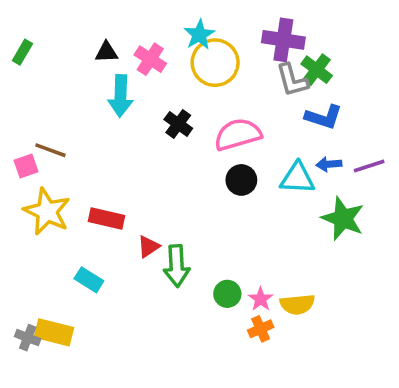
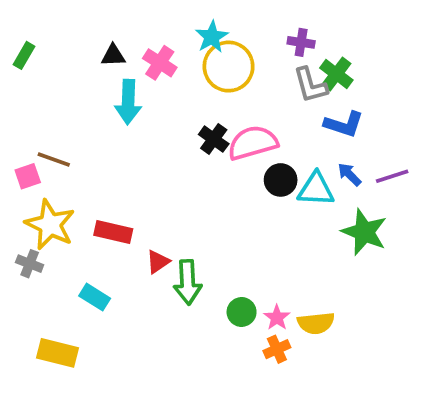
purple cross: (283, 40) -> (301, 42), size x0.6
black cross: (178, 124) -> (214, 139), moved
blue arrow: (329, 164) -> (349, 174), turned 50
black circle: (241, 180) -> (281, 180), moved
gray cross: (28, 338) -> (30, 264), moved

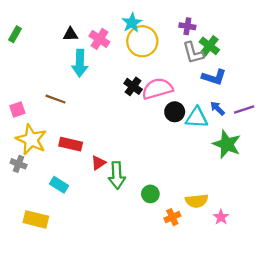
brown line: (54, 160) -> (56, 99), moved
pink star: (277, 318) -> (221, 217), moved

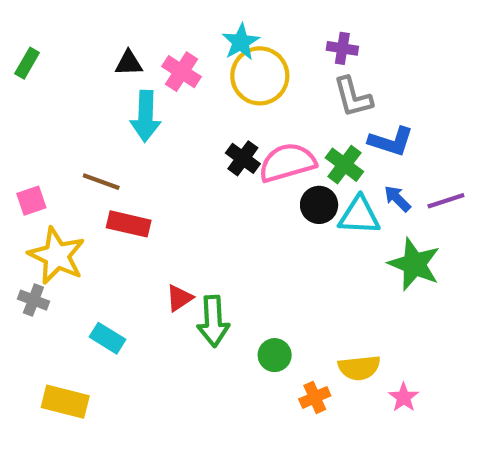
green cross: (209, 46) -> (344, 165), moved
red rectangle: (71, 144) -> (129, 224), moved

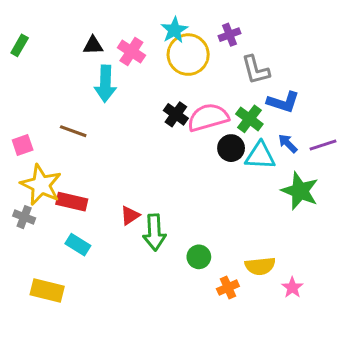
purple cross: (342, 48) -> (229, 35), moved, turned -30
red rectangle: (129, 224) -> (72, 202), moved

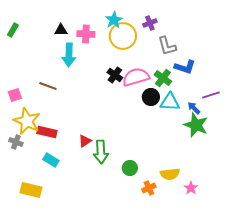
pink cross: (131, 52) -> (86, 34), turned -30
blue arrow: (288, 143) -> (194, 108), moved

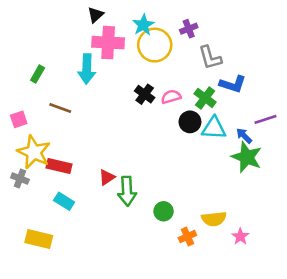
green rectangle: (13, 30) -> (38, 74), moved
black triangle: (61, 30) -> (96, 15), moved, turned -40
pink cross: (86, 34) -> (108, 43), size x1.4
pink semicircle: (136, 77) -> (171, 97), size x0.6

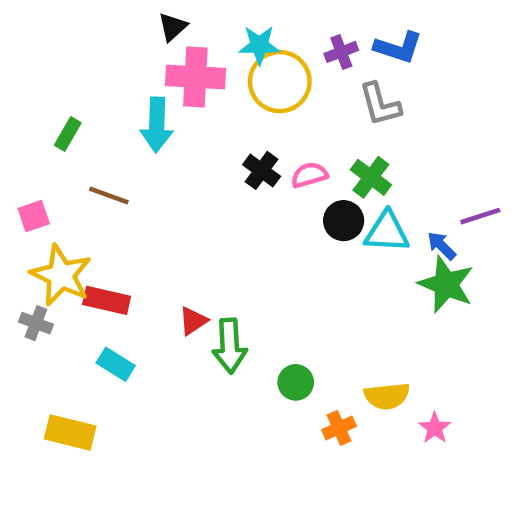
cyan star: (143, 25) -> (259, 45), turned 30
blue L-shape: (233, 84) -> (398, 47), moved

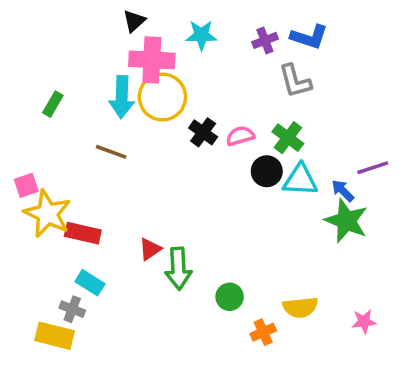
yellow circle: (280, 82) -> (162, 97), moved
brown line: (109, 196) -> (111, 152), moved
pink square: (34, 216) -> (26, 185), moved
gray cross: (36, 323) -> (72, 309), moved
pink star: (435, 428) -> (364, 322), moved, turned 30

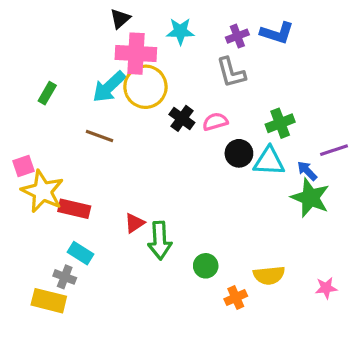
gray L-shape: (295, 81) -> (231, 73), moved
cyan arrow: (122, 97) -> (109, 87), turned 45
green cross: (288, 138) -> (280, 123), moved, turned 32

